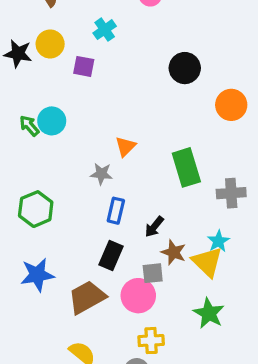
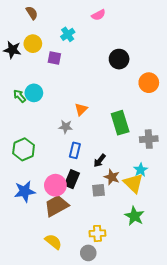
pink circle: (138, 296) -> (55, 185), moved

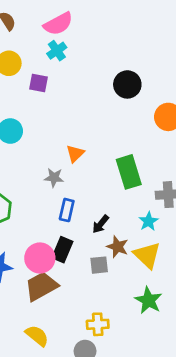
pink semicircle: (99, 15) -> (58, 24), moved, size x1.5
cyan star: (141, 170) -> (149, 221), moved

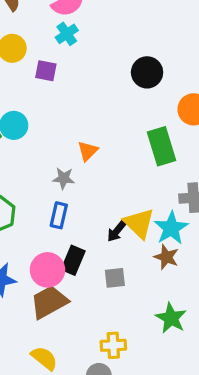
green rectangle: (129, 172) -> (161, 146), moved
blue rectangle: (67, 210) -> (59, 215), moved
cyan star: (149, 221) -> (171, 228), size x1.5
brown star: (117, 247) -> (166, 257), moved
yellow triangle: (147, 255) -> (139, 223), moved

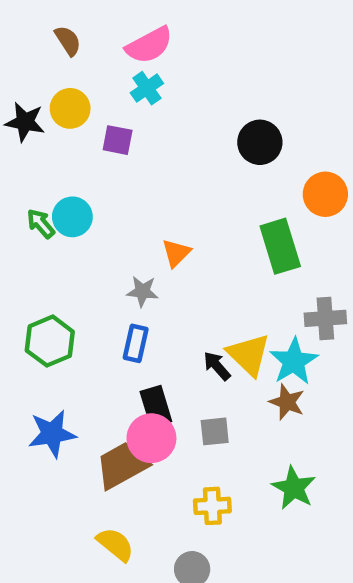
black arrow: (117, 231) -> (217, 366), turned 100
black rectangle: (73, 260) -> (156, 407), turned -40
pink circle: (47, 270) -> (151, 438), moved
yellow cross: (113, 345) -> (212, 506), moved

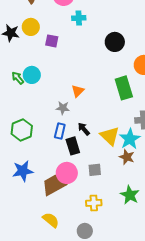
cyan cross: (147, 88) -> (79, 18), moved, turned 32
black arrow: (217, 366) -> (84, 129), moved
black rectangle: (156, 407) -> (73, 146), moved

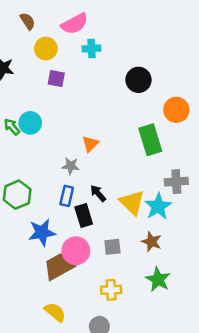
yellow circle: (31, 27) -> (46, 49), moved
brown star: (127, 157) -> (152, 242), moved
blue star: (23, 171) -> (42, 232), moved

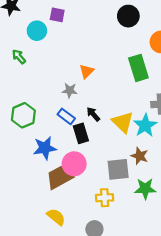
cyan circle: (30, 123) -> (37, 31), moved
blue rectangle: (67, 196) -> (66, 116), turned -66
gray square: (112, 247) -> (118, 169), moved, size x1.5
green star: (158, 279) -> (145, 189), turned -30

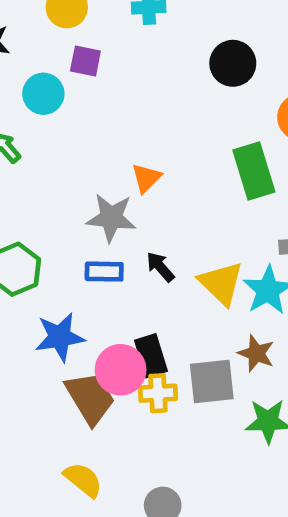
gray star: (70, 90) -> (111, 218), size x1.5
blue rectangle: (66, 116) -> (104, 272), turned -36
black rectangle: (81, 133) -> (151, 356), moved
brown trapezoid: (59, 177) -> (90, 398), turned 88
yellow cross: (105, 198) -> (158, 393), moved

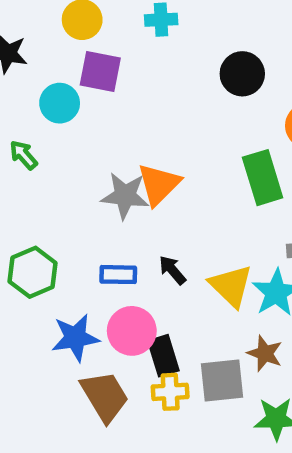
purple square: (85, 61) -> (100, 72), size x1.4
orange triangle: (146, 178) -> (159, 184), size x1.5
gray star: (111, 218) -> (125, 196), moved
pink circle: (121, 370) -> (132, 331), moved

